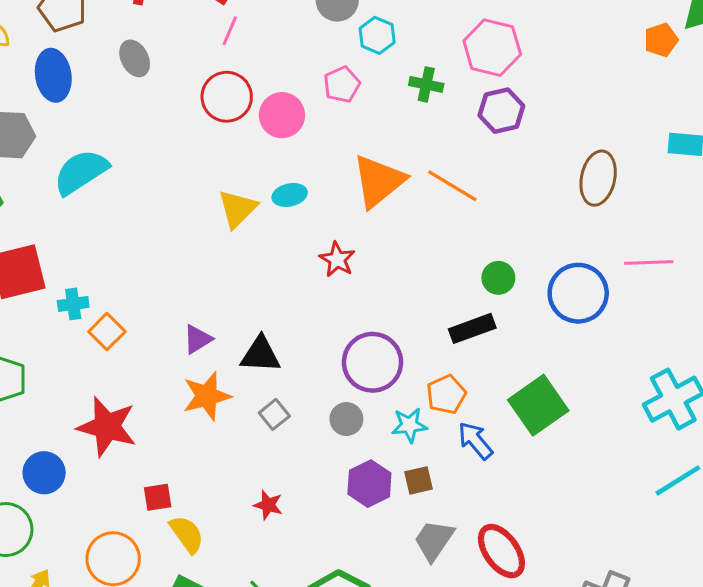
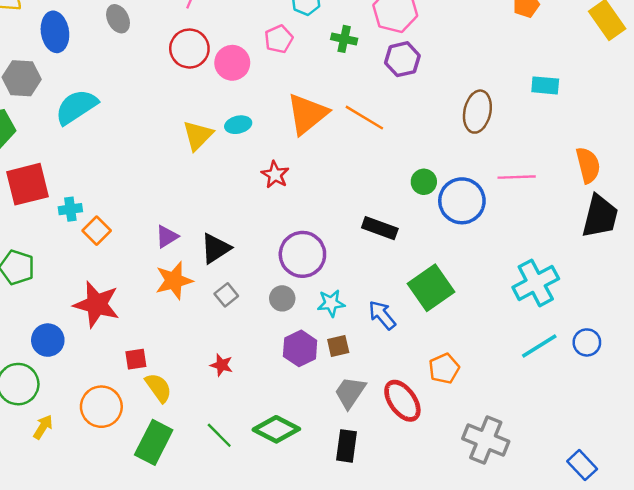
green circle: (498, 278) -> (424, 182), moved
black rectangle: (472, 328) -> (380, 228), turned 40
black triangle: (260, 355) -> (216, 248), turned -36
orange pentagon: (446, 394) -> (444, 369), moved

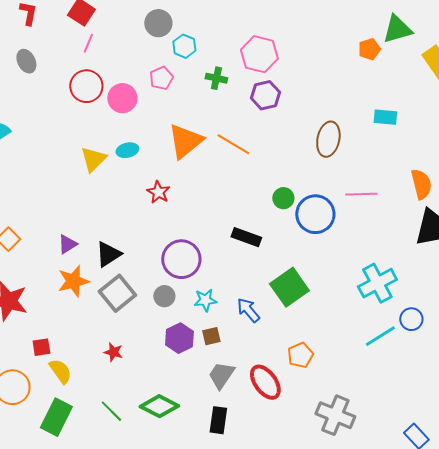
gray square: (226, 295) -> (117, 293), size x1.8
blue circle: (587, 342) -> (411, 319), moved

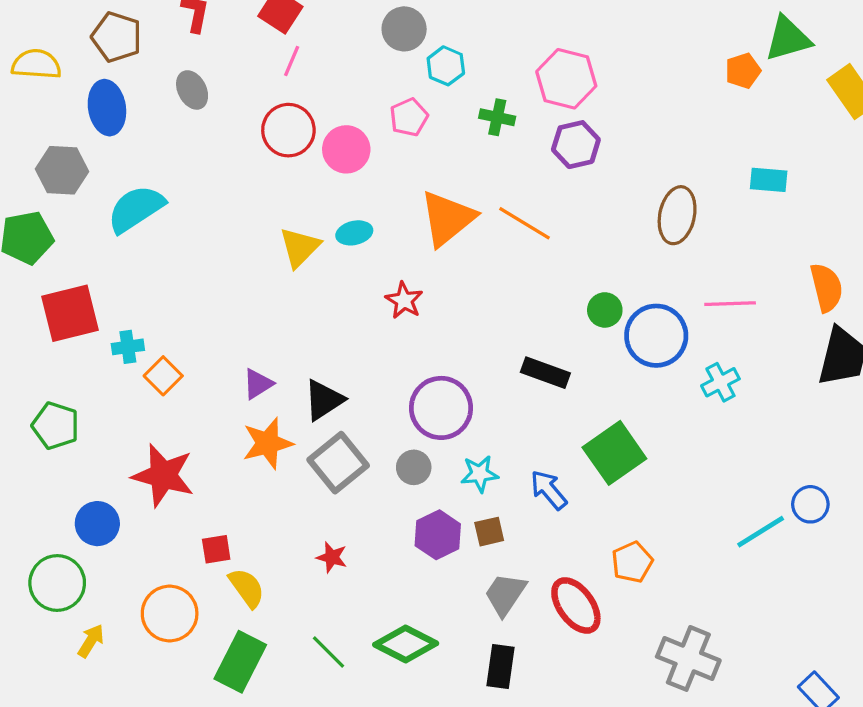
cyan cross: (377, 283) -> (720, 382), moved, size x0.6

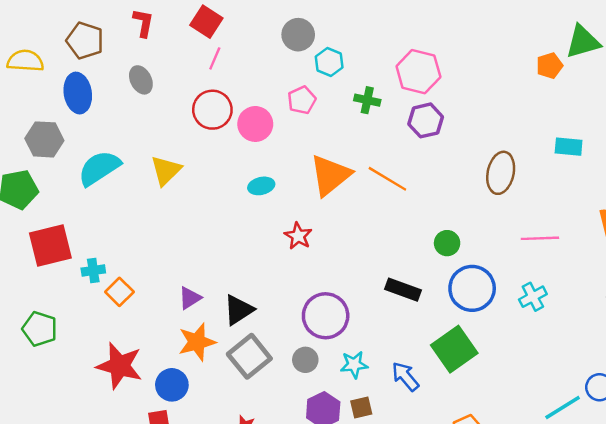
yellow triangle: (300, 247) -> (166, 170), moved
blue circle: (656, 336) -> (472, 288), moved
blue circle: (97, 524) -> (172, 385), moved

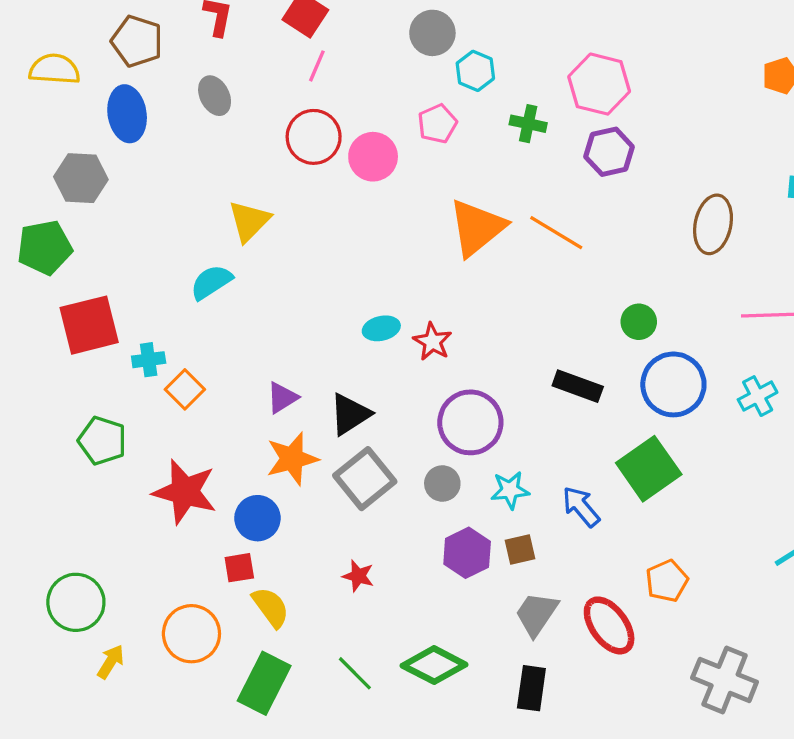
cyan semicircle: (99, 168) -> (211, 282), moved, size x0.7
cyan ellipse: (261, 186) -> (381, 328), moved
red star: (298, 236) -> (432, 342), moved
green pentagon: (40, 329) -> (102, 441), moved

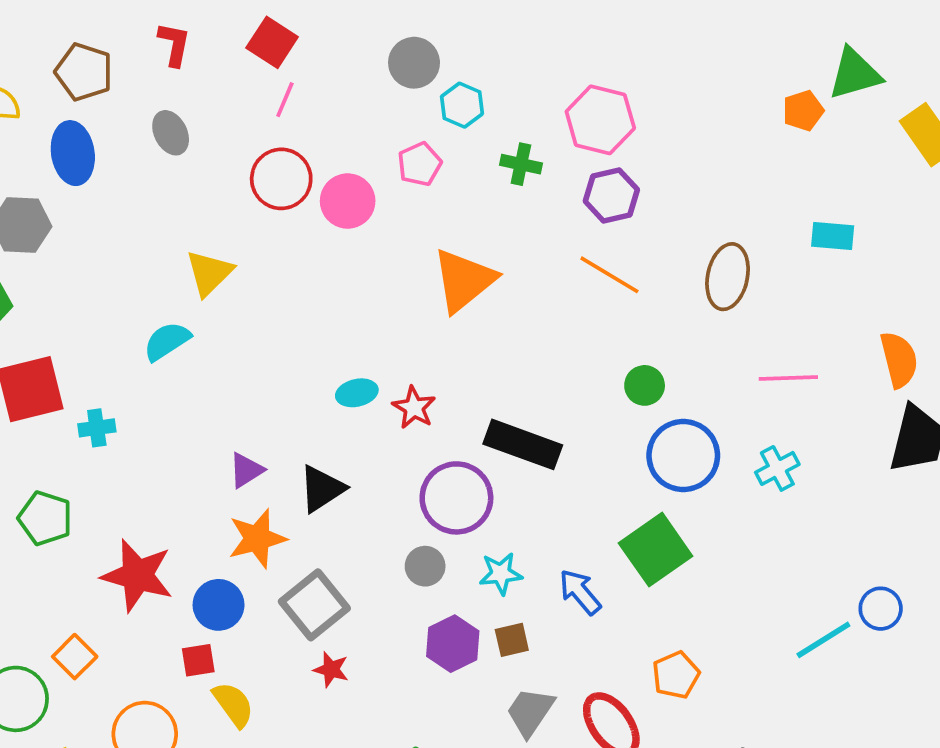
orange line: (556, 233) -> (609, 275), moved
black rectangle: (578, 386) -> (523, 444), moved, size x1.4
orange square: (185, 389) -> (75, 657), moved
gray square: (365, 479) -> (314, 605), moved

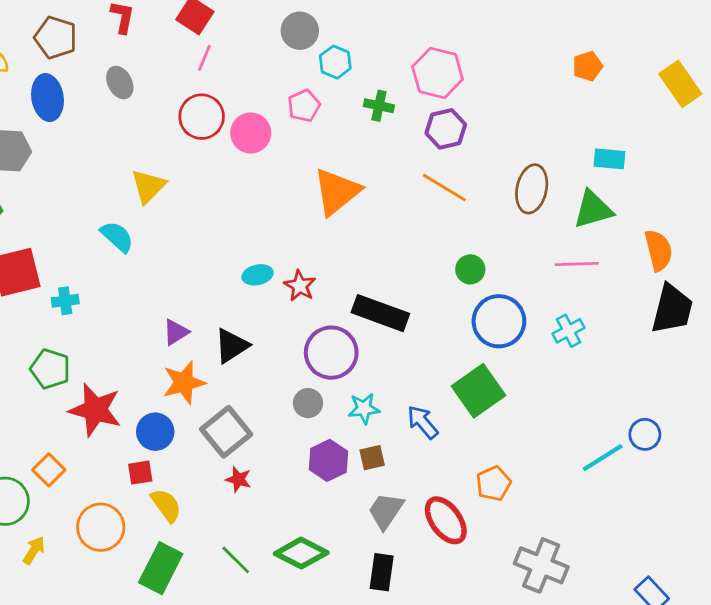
green triangle: (855, 74) -> (593, 209), moved
cyan semicircle: (167, 341) -> (117, 237), turned 75
green pentagon: (45, 518) -> (50, 369), moved

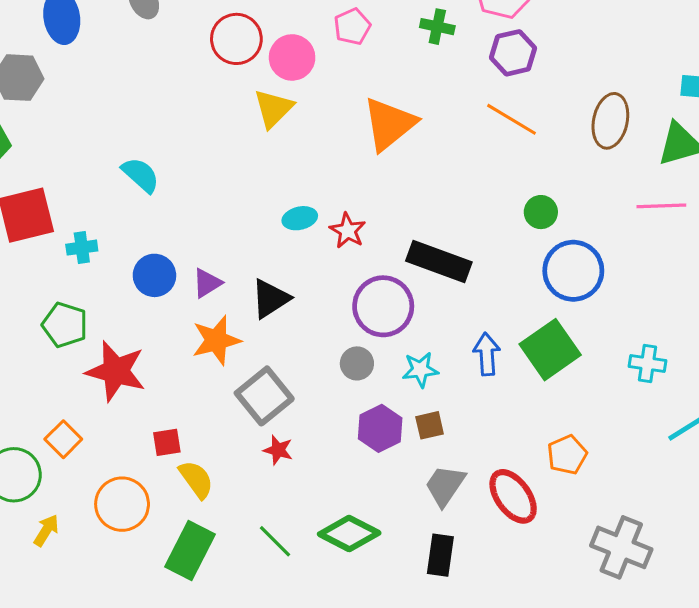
yellow triangle: (148, 186) -> (273, 108), moved
cyan cross: (569, 331) -> (647, 363), moved, turned 36
blue arrow: (423, 422) -> (487, 354), moved, turned 36
blue circle: (155, 432) -> (154, 275), moved

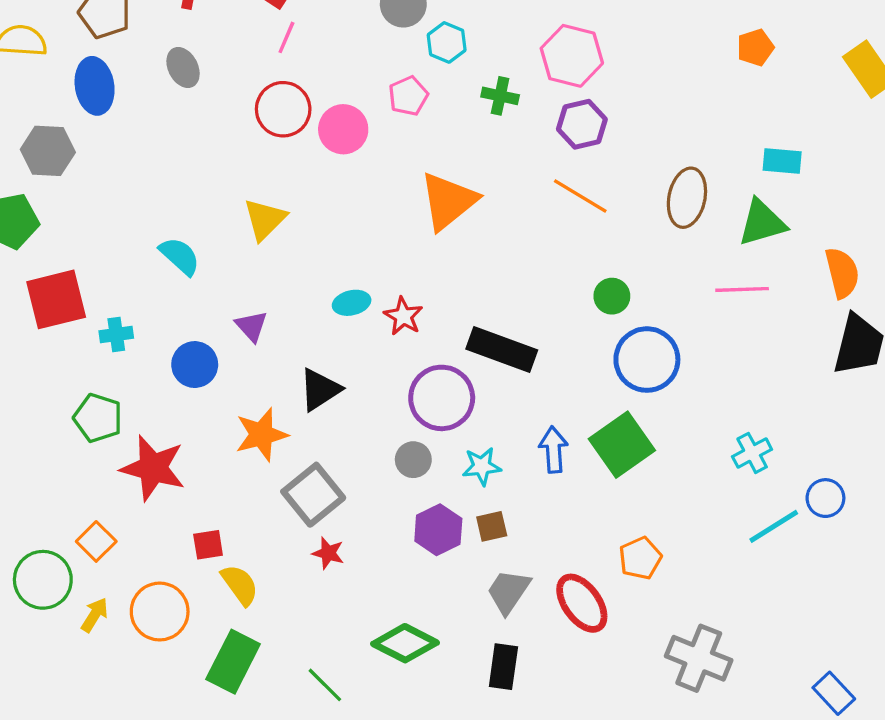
yellow triangle: (273, 108) -> (265, 219), moved
purple triangle: (207, 283) -> (251, 326), moved, turned -40
cyan cross: (647, 363) -> (752, 453), moved, turned -36
yellow arrow: (46, 530) -> (95, 615), moved
green line: (275, 541) -> (325, 685), moved

